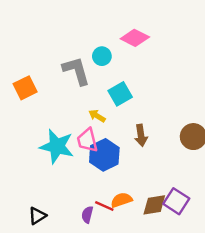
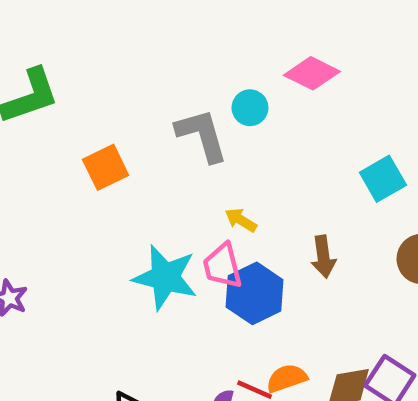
cyan square: (120, 94) -> (383, 179), moved

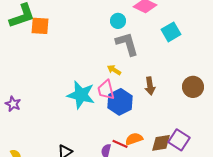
gray L-shape: (202, 135) -> (127, 44), moved
orange square: (106, 167) -> (40, 26), moved, turned 30
cyan square: (383, 179) -> (171, 32), moved

